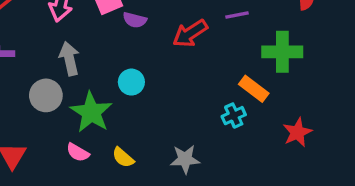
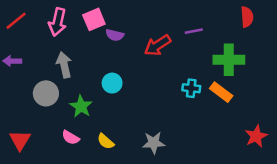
orange rectangle: (254, 89) -> (221, 92), moved
green star: (91, 112) -> (81, 106), size x0.7
cyan cross: (234, 116) -> (191, 88), moved, turned 30
red star: (297, 132) -> (256, 136), moved

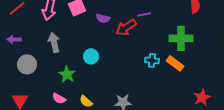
purple line: (194, 31) -> (144, 14), moved
purple semicircle: (115, 35) -> (103, 18), moved
gray circle: (46, 93) -> (27, 64), moved

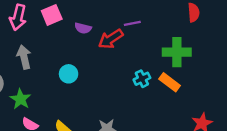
cyan cross: (152, 60) -> (142, 79), turned -32
green star: (67, 74) -> (20, 99), moved

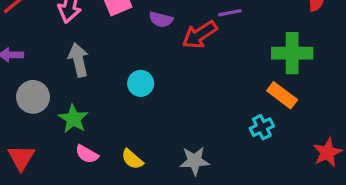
cyan cross: (142, 79) -> (262, 127), moved

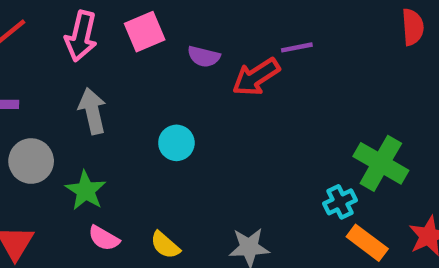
green cross: (292, 53) -> (381, 163), moved, turned 30
orange rectangle: (282, 95) -> (367, 243), moved

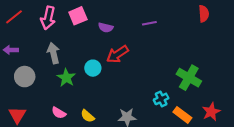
red arrow: (256, 77) -> (117, 54), moved
green star: (86, 191) -> (66, 78), moved
cyan cross: (340, 202) -> (161, 99), moved

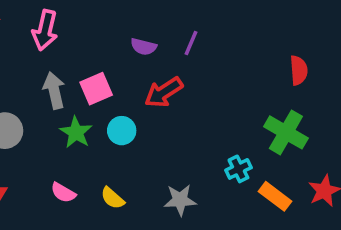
red semicircle: (204, 14) -> (299, 70), moved
pink square: (78, 16) -> (96, 89), moved
purple line: (149, 23) -> (191, 43), moved, turned -56
cyan circle: (93, 68) -> (122, 131), moved

